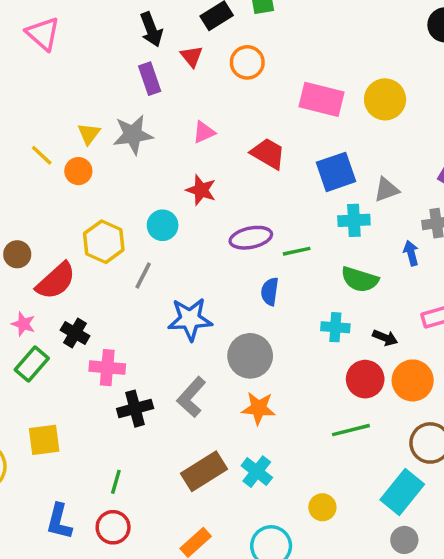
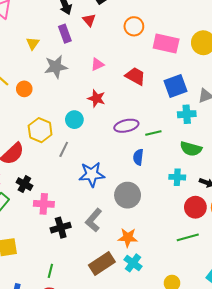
orange circle: (247, 62) -> (134, 26), moved
yellow triangle: (89, 134) -> (33, 43), moved
orange star: (259, 408) -> (128, 238), moved

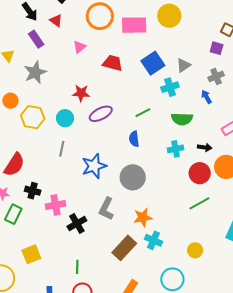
orange circle: (134, 26) -> (100, 16), size x1.4
pink triangle: (97, 64) -> (79, 47), moved
purple ellipse: (126, 126) -> (101, 114), moved
yellow hexagon: (40, 130) -> (33, 117), moved

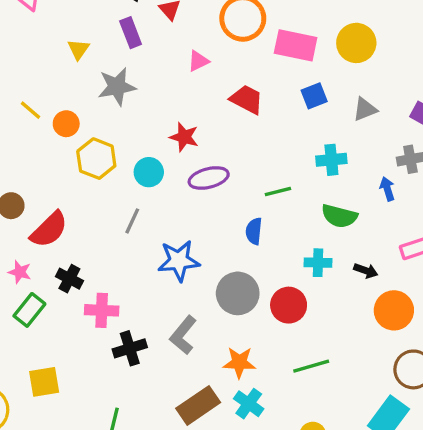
blue square: (153, 63) -> (314, 96), moved, size x0.7
gray triangle: (183, 65) -> (365, 109), moved
red circle: (200, 173) -> (289, 305), moved
green line: (199, 203) -> (311, 366), moved

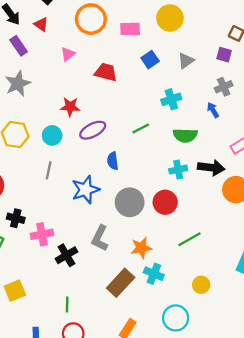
pink rectangle: (296, 45) -> (130, 29), size x0.7
blue semicircle: (254, 231) -> (113, 161), moved
black arrow: (366, 271) -> (211, 168), size x1.6

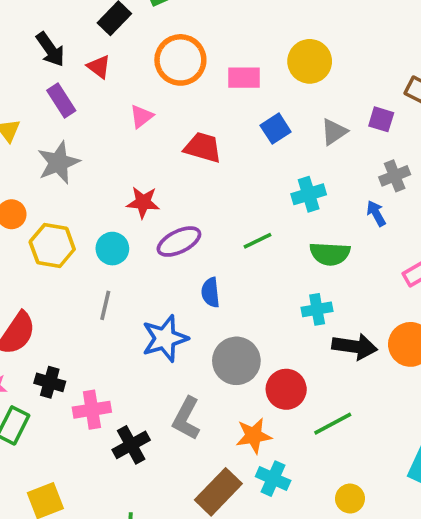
purple square: (224, 55) -> (381, 119), moved
black arrow: (211, 168) -> (355, 347), moved
red circle: (165, 202) -> (286, 389), moved

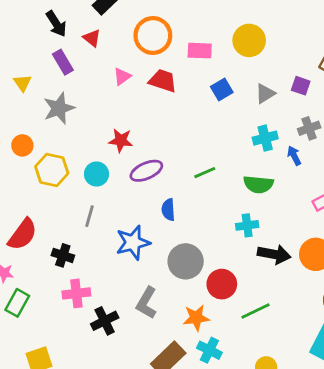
red trapezoid: (203, 147) -> (163, 81), moved
cyan cross: (309, 194) -> (265, 138), moved
black cross: (50, 382) -> (63, 255), moved

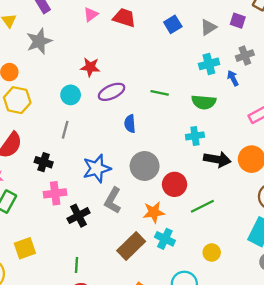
yellow hexagon: (52, 170) -> (17, 100), moved
green line: (205, 173) -> (160, 93), turned 36
blue star: (133, 243) -> (97, 168), moved

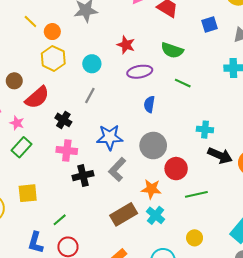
cyan circle: (71, 95) -> (92, 64), moved
green semicircle: (204, 102) -> (172, 50), moved
green line: (76, 265) -> (60, 220), moved, turned 32

